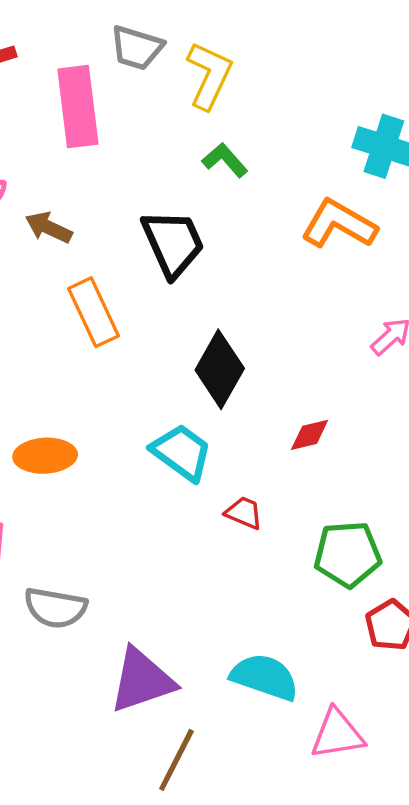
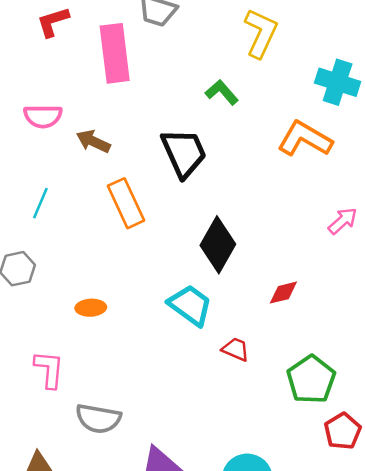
yellow L-shape: (209, 75) -> (261, 33), moved
orange ellipse: (45, 456) -> (91, 308), size x0.7
green pentagon: (348, 554) -> (311, 379), turned -30

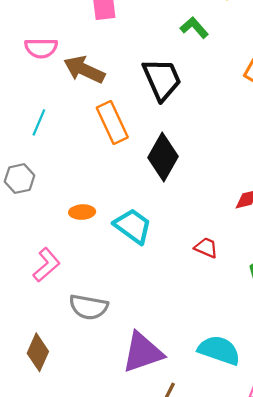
brown arrow: (93, 141) -> (84, 70), size x1.4
black diamond: (218, 245) -> (163, 157), moved
cyan trapezoid: (190, 305) -> (133, 226), moved
pink L-shape: (49, 369) -> (46, 265), turned 44

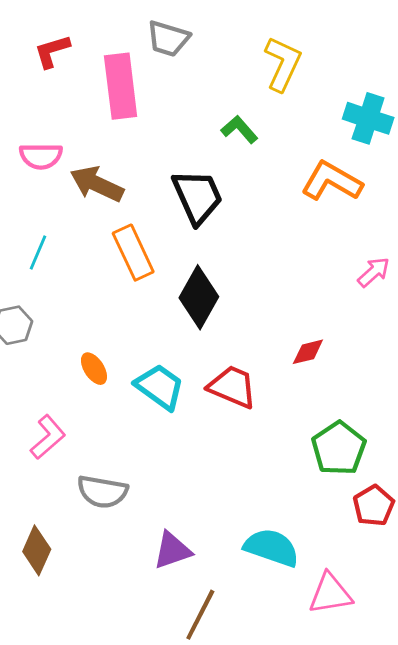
orange ellipse: (82, 212) -> (94, 369), turned 60
red trapezoid: (206, 248) -> (232, 387), moved, size x1.6
purple triangle: (142, 352) -> (172, 550), size x0.7

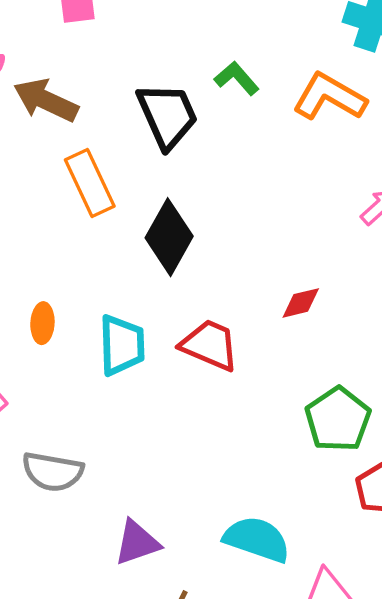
green L-shape: (239, 129) -> (237, 78), moved
orange ellipse: (94, 369) -> (42, 323), turned 36
cyan trapezoid: (160, 387) -> (122, 345), turned 52

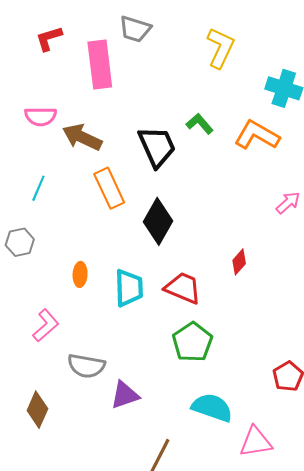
red diamond: (301, 303) -> (239, 262), turned -35
green pentagon: (338, 419) -> (192, 342), moved
purple triangle: (137, 543) -> (125, 395), moved

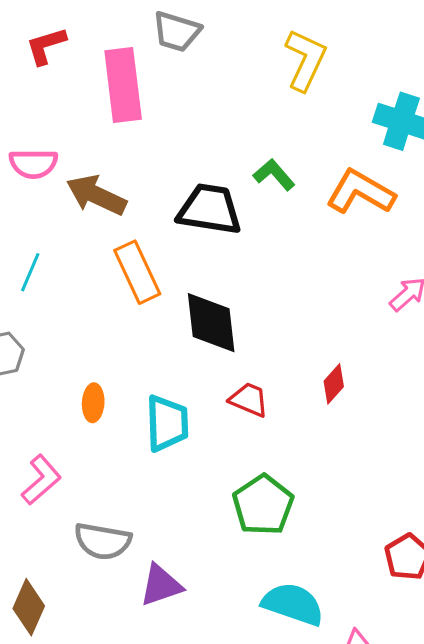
black trapezoid: (157, 147) -> (210, 209), turned -57
black diamond: (158, 221) -> (211, 323), turned -36
red trapezoid: (183, 288) -> (249, 400), moved, size x0.7

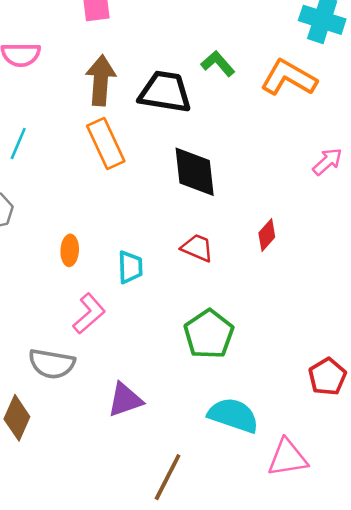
brown arrow: (96, 195) -> (101, 80), moved, turned 69
black diamond: (211, 323) -> (195, 172), moved
cyan trapezoid: (167, 423) -> (130, 267), size x0.7
pink L-shape: (41, 480) -> (89, 314), moved
gray semicircle: (103, 541) -> (52, 364), moved

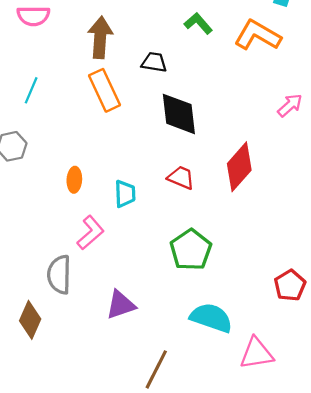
black trapezoid: (165, 92) -> (154, 62), moved, size x0.6
red diamond: (267, 235) -> (239, 167), size x1.8
gray semicircle: (52, 364) -> (59, 275), turned 81

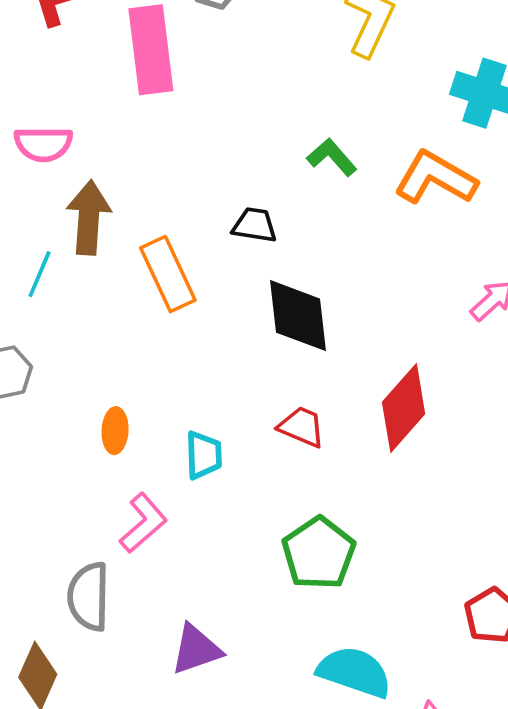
brown arrow: (100, 37) -> (89, 218), moved

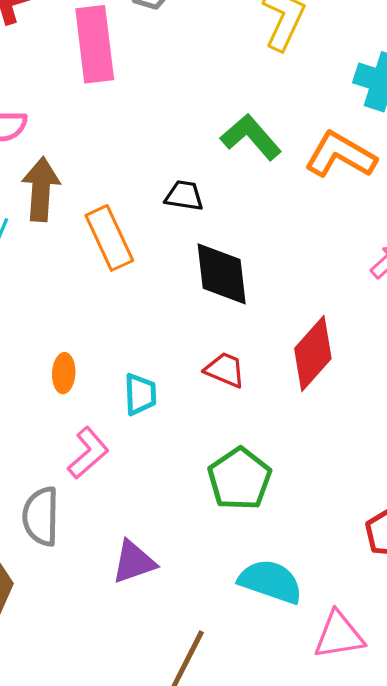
green L-shape: (332, 157) -> (251, 137), size x1.4

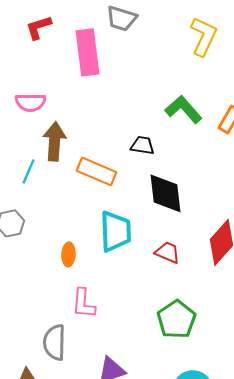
orange rectangle: (109, 238) -> (96, 171), turned -42
cyan trapezoid: (140, 394) -> (116, 231), moved, size x1.6
pink L-shape: (88, 453) -> (84, 303), turned 136

